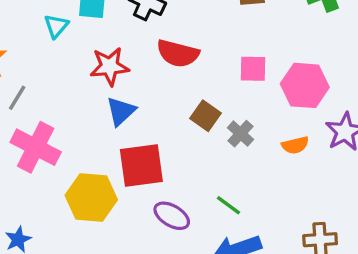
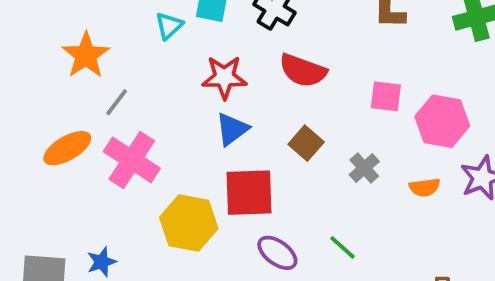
brown square: (206, 116) -> (306, 143), moved

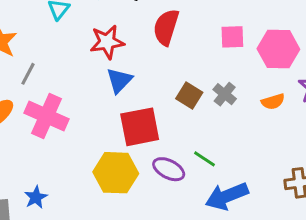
red semicircle: (303, 71) -> (166, 27), turned 96
brown square: (306, 143) -> (189, 96), moved
yellow hexagon: (189, 223) -> (116, 173), moved
green line: (342, 247) -> (204, 159), moved

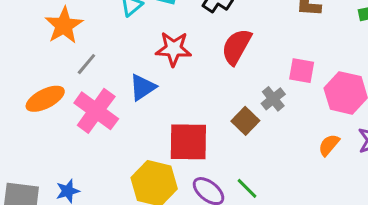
blue triangle: (119, 80) -> (143, 87), moved
gray cross: (225, 94) -> (273, 99), moved
orange semicircle: (273, 102) -> (329, 145), turned 135

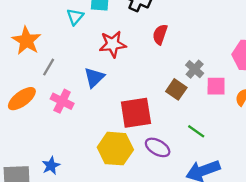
red semicircle: (236, 47) -> (160, 34), size x0.7
pink square: (302, 71) -> (216, 86), moved
pink cross: (96, 111) -> (62, 101), size x0.7
green line: (247, 188) -> (196, 131), moved

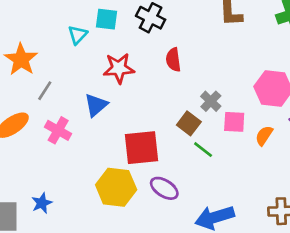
red semicircle: (160, 34) -> (173, 60), turned -30
green line: (196, 131) -> (203, 150), moved

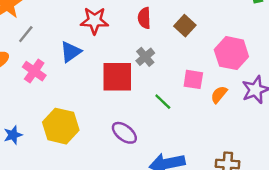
gray cross: (211, 101) -> (145, 57), moved
brown square: (189, 123) -> (185, 26), moved
red square: (142, 148) -> (117, 77), moved
yellow hexagon: (116, 187) -> (61, 126), moved

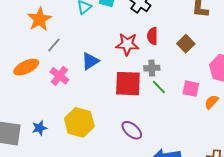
red star: (95, 21) -> (127, 44), moved
gray cross: (145, 57) -> (152, 68), turned 35
green line: (163, 102) -> (159, 87), moved

